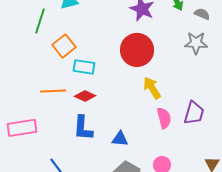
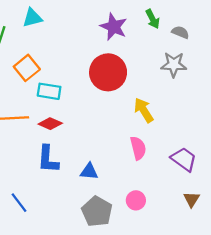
yellow arrow: (152, 88) -> (144, 110), moved
purple trapezoid: (194, 113) -> (184, 159), moved, turned -70

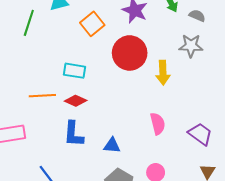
orange square: (27, 68) -> (92, 24), moved
yellow arrow: (144, 110) -> (163, 73), moved, turned -150

